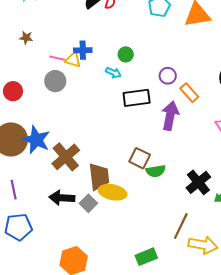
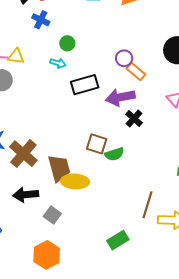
blue cross: (83, 50) -> (41, 20), moved, turned 36
purple circle: (168, 76) -> (124, 58), moved
purple arrow: (170, 116) -> (120, 97), turned -104
black cross: (198, 182) -> (134, 118), moved, size x0.7
gray square: (88, 203) -> (52, 215), moved

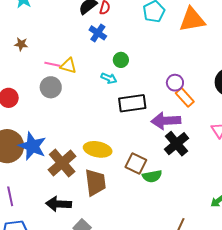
black cross: (134, 118) -> (176, 144), size x1.4
yellow ellipse: (75, 181) -> (98, 149), moved

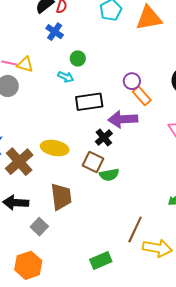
black cross: (176, 144) -> (104, 137), moved, size x0.7
brown trapezoid: (95, 182) -> (61, 197), moved

